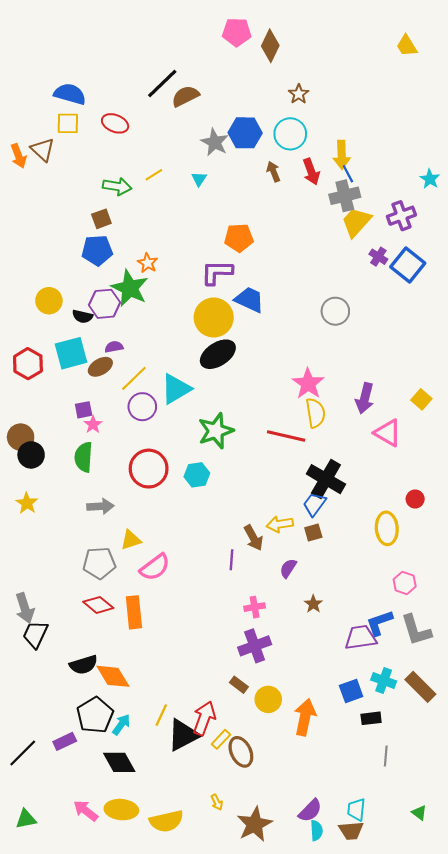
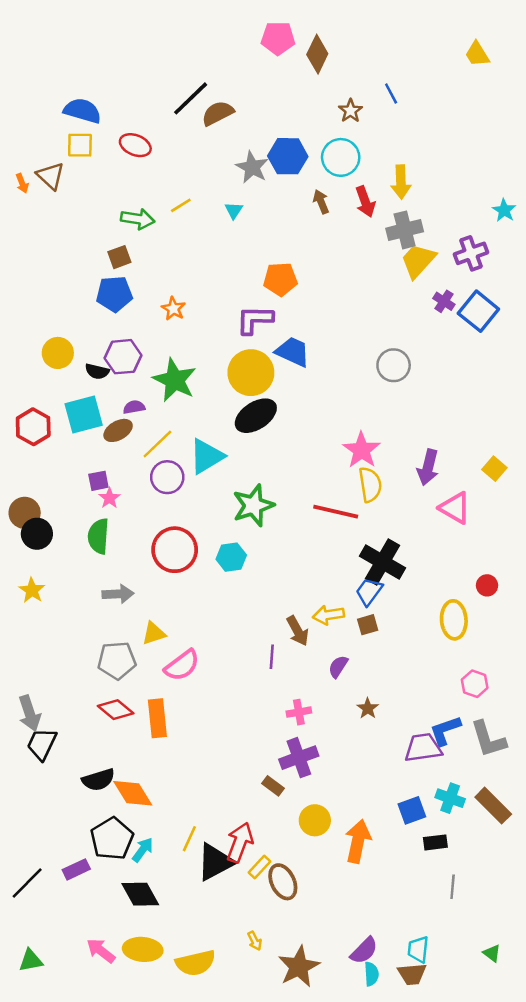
orange arrow: (19, 156) -> (22, 183), size x0.7
blue line: (348, 174) -> (391, 93), moved
green star: (130, 288) -> (175, 380), moved
brown rectangle: (239, 685) -> (273, 786), moved

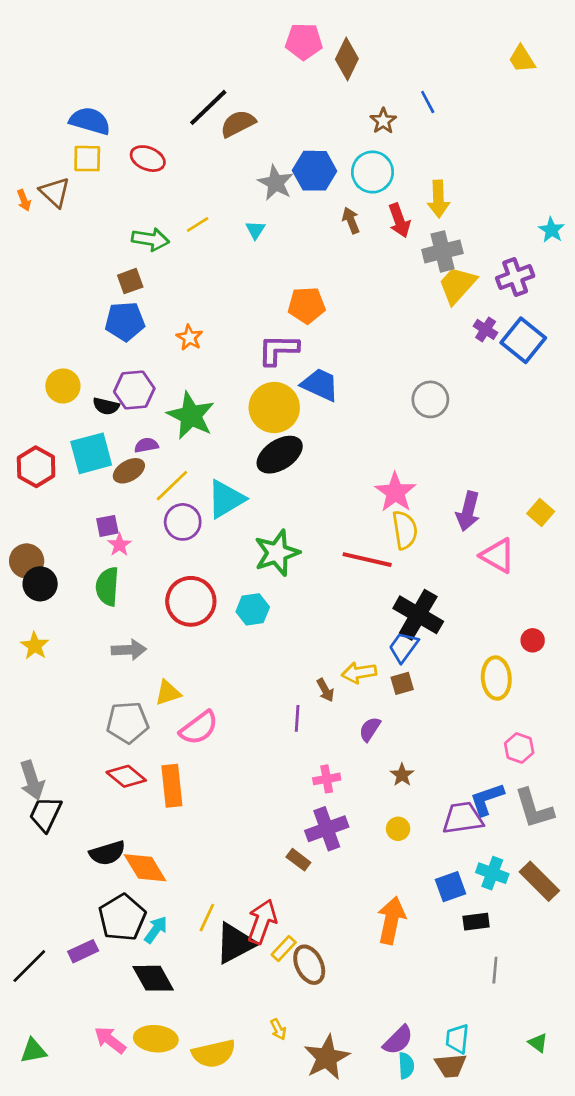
brown arrow: (298, 631) -> (325, 690), size x0.7
yellow circle: (315, 820) -> (398, 829), moved, size x0.7

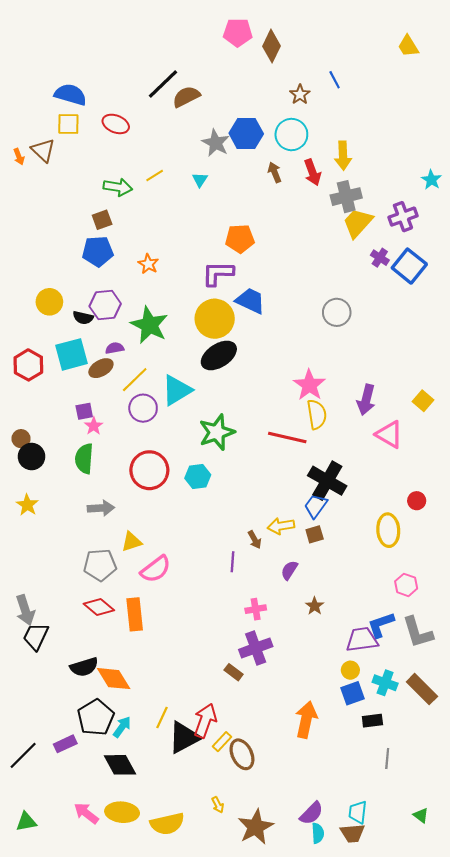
brown circle: (27, 561) -> (21, 439), size x0.7
yellow circle: (398, 829) -> (350, 670), moved

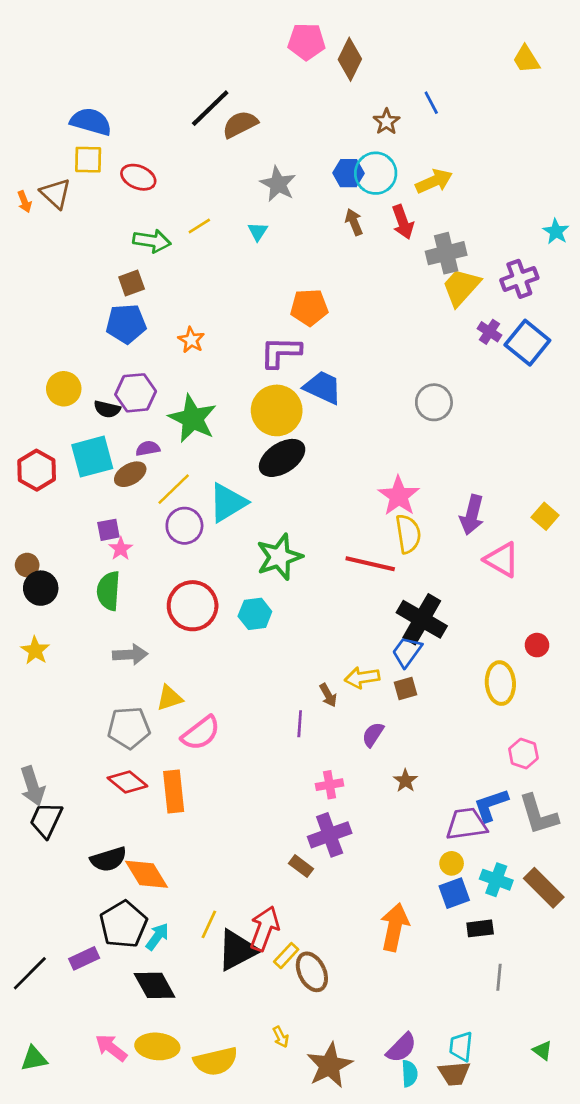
red ellipse: (116, 124) -> (138, 177), moved
blue hexagon: (246, 133) -> (348, 173), moved, size x0.7
yellow arrow: (343, 156) -> (434, 181), moved, turned -112

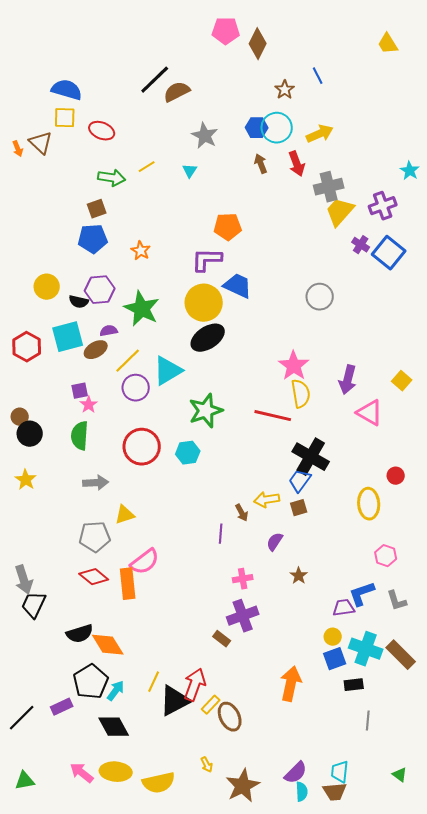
pink semicircle: (201, 733) -> (145, 562), moved
gray L-shape: (538, 815) -> (397, 601), size x0.7
purple trapezoid: (466, 824) -> (344, 608), size x0.7
cyan cross: (496, 880) -> (366, 649), size x1.4

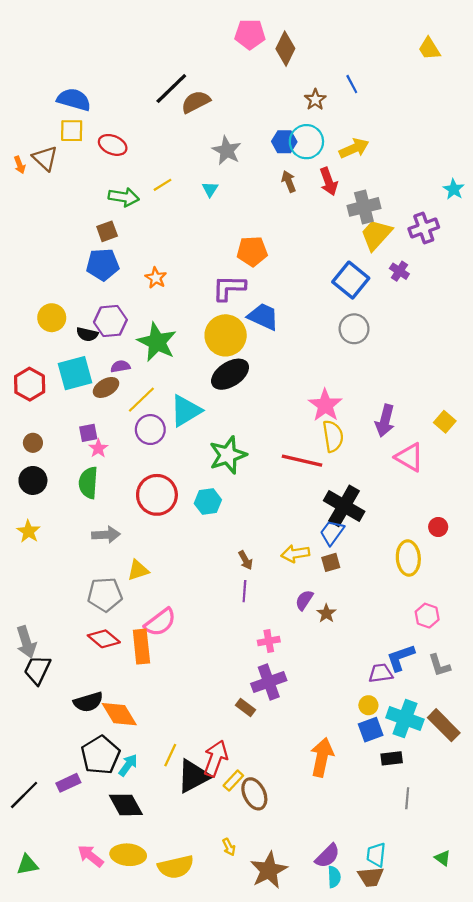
blue square: (389, 253) -> (351, 280), moved
brown circle: (20, 417) -> (33, 443), moved
brown arrow: (242, 513) -> (246, 560), moved
brown star: (299, 576) -> (326, 613), moved

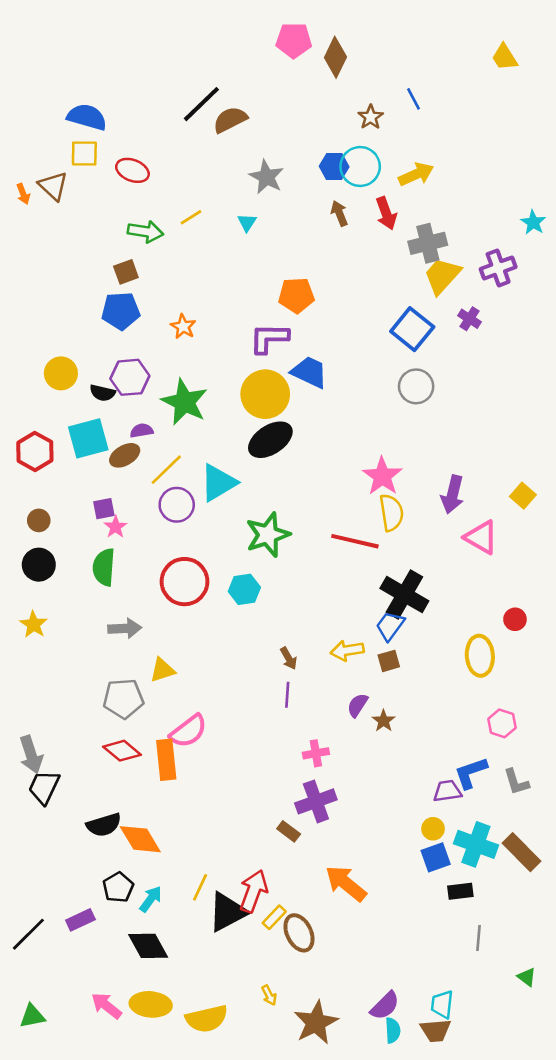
black pentagon: (100, 755) -> (118, 887), size x0.7
orange arrow: (322, 757) -> (346, 883), moved, turned -63
green triangle: (443, 858) -> (527, 977), moved

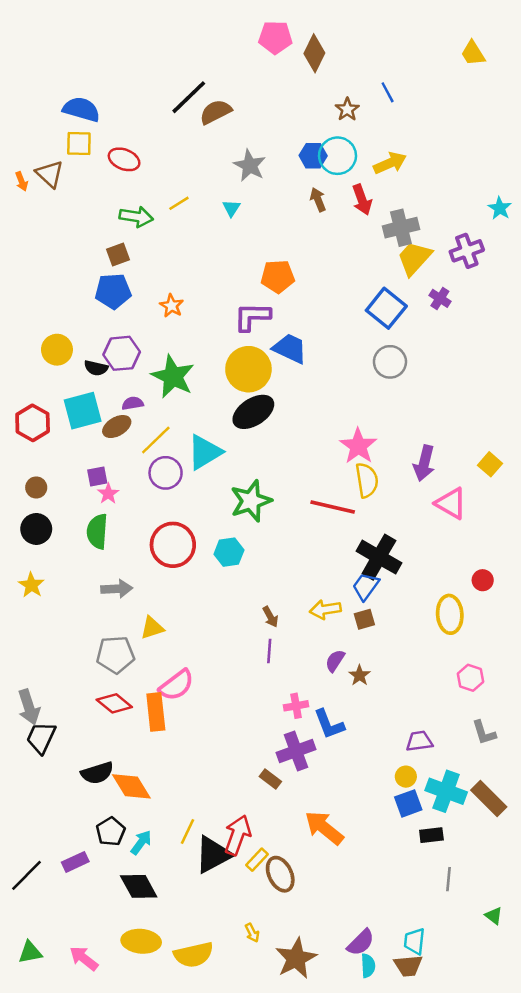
blue L-shape: (471, 773) -> (329, 724), moved, turned -92
pink arrow: (106, 1006) -> (84, 958), moved

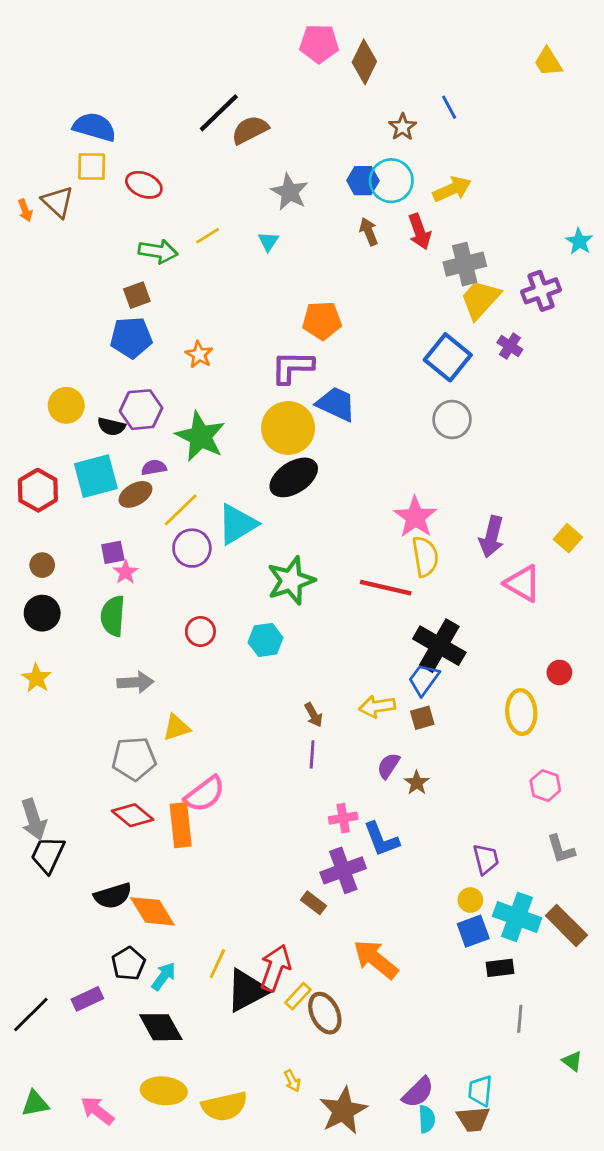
red circle: (173, 545) -> (200, 631), size x0.6
purple trapezoid: (419, 741) -> (486, 859), turned 84

